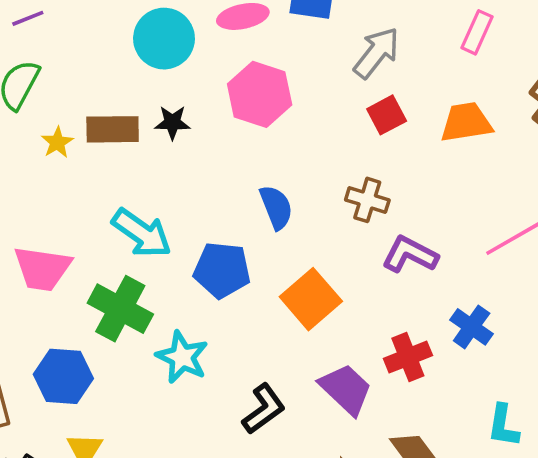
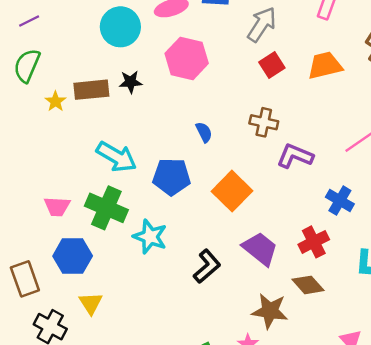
blue semicircle: (276, 207) -> (204, 132), size x0.7
pink trapezoid: (42, 268) -> (57, 207), moved, size x0.7
red cross: (408, 357) -> (314, 242), moved

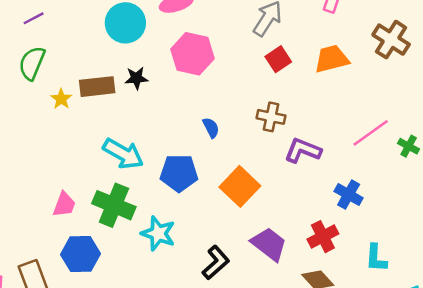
pink trapezoid: (57, 207) -> (64, 205), turned -72

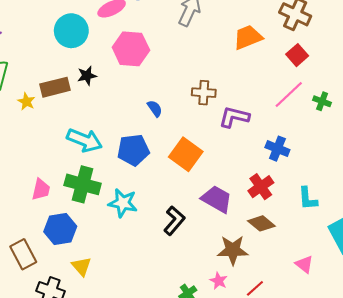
red square: (278, 59) -> (297, 55), moved

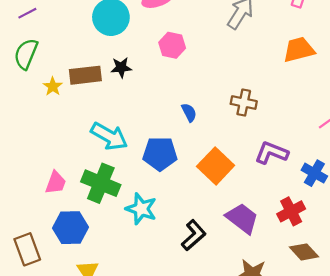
pink hexagon: (131, 49) -> (172, 45), size x0.7
purple L-shape: (234, 117) -> (272, 153), moved
brown diamond: (261, 223) -> (304, 252), moved

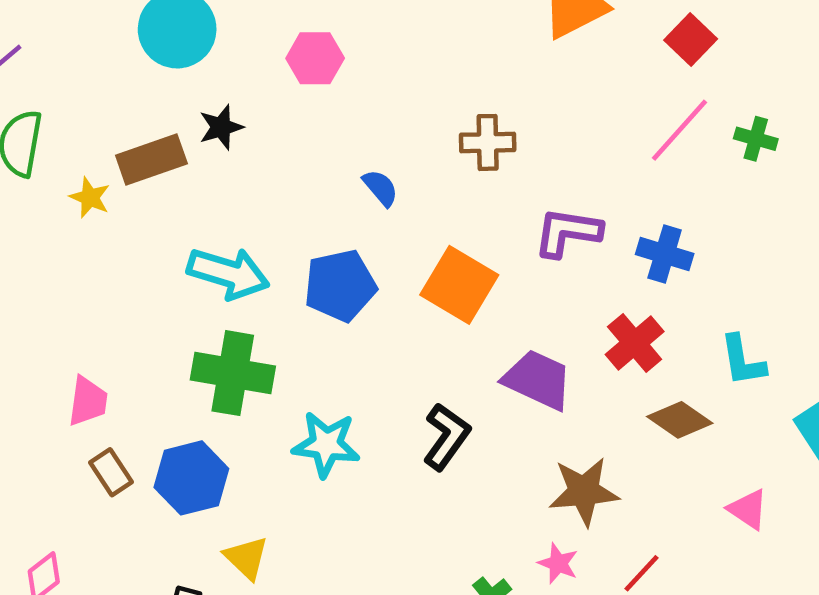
pink trapezoid: (56, 183) -> (88, 401), moved
cyan star: (141, 209) -> (326, 444), moved
brown rectangle: (27, 249) -> (111, 472), moved, size x0.7

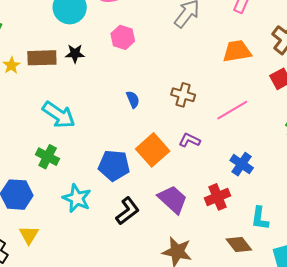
pink line: (680, 130) -> (232, 110), moved
purple L-shape: (568, 232) -> (189, 140), moved, size x0.7
blue pentagon: (340, 286) -> (114, 165), moved
green cross: (233, 373) -> (48, 157), size x0.7
brown diamond: (680, 420) -> (239, 245), moved

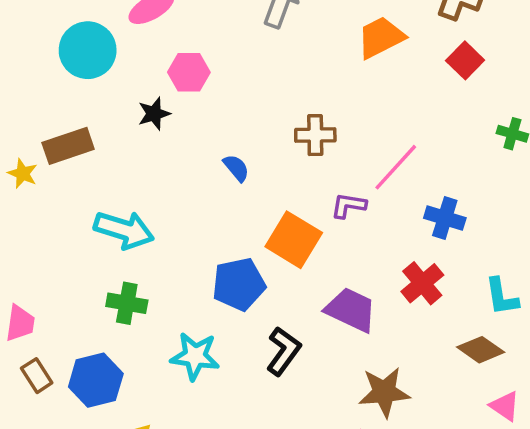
black star: (75, 54) -> (154, 114), moved
pink line: (232, 110) -> (396, 167), moved

